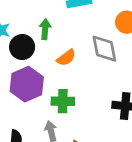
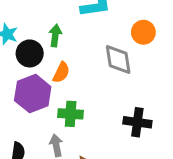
orange semicircle: (66, 58) -> (61, 72), moved, turned -30

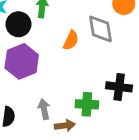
orange semicircle: (61, 72) -> (71, 40), moved
green cross: (71, 114) -> (87, 104), moved

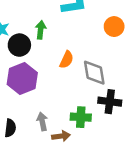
gray diamond: (101, 29) -> (94, 73), moved

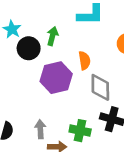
orange semicircle: (67, 60) -> (84, 61), moved, turned -42
purple hexagon: (22, 78) -> (56, 78), moved

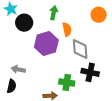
green arrow: (52, 36) -> (54, 13), moved
gray arrow: (40, 129) -> (18, 69), moved, turned -72

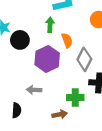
gray diamond: (80, 49) -> (84, 59), turned 40
gray arrow: (18, 69) -> (34, 90), moved

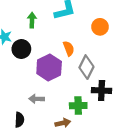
green arrow: (50, 25) -> (32, 20), moved

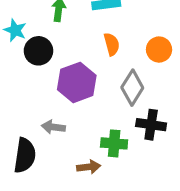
orange circle: (100, 27) -> (159, 50), moved
orange semicircle: (69, 48) -> (112, 44), moved
black semicircle: (19, 120) -> (25, 155), size x1.5

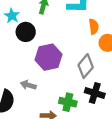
orange semicircle: (112, 44) -> (94, 27), moved

